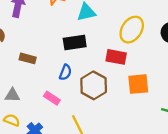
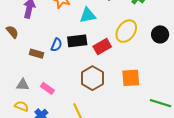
red rectangle: (116, 57) -> (102, 47), moved, turned -42
blue semicircle: (65, 72) -> (56, 45), moved
pink rectangle: (52, 98) -> (47, 88), moved

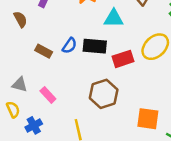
orange square: (131, 78) -> (148, 119), moved
yellow semicircle: (22, 106) -> (13, 110), turned 32

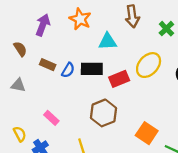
brown rectangle: (44, 51) -> (48, 65), moved
gray triangle: (20, 85) -> (18, 85), moved
orange square: (148, 119) -> (147, 133), turned 30

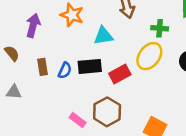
green cross: (166, 29) -> (160, 28), moved, turned -35
brown rectangle: (48, 65) -> (43, 67), turned 63
pink rectangle: (51, 118) -> (78, 120), moved

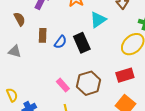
cyan triangle: (103, 36) -> (98, 20), turned -36
black rectangle: (90, 66) -> (82, 43), turned 60
red rectangle: (120, 74) -> (125, 75), moved

